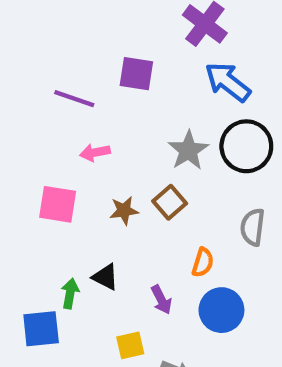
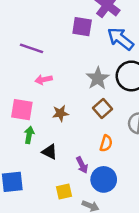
purple square: (136, 74) -> (82, 27), moved
brown square: (170, 202) -> (102, 108), moved
green arrow: (70, 293) -> (29, 135), moved
blue circle: (221, 310) -> (104, 179), moved

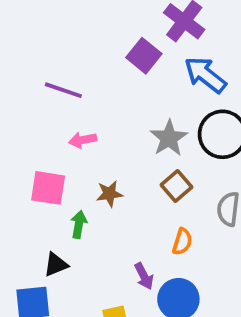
purple square: (82, 27) -> (144, 56), turned 30
green arrow: (29, 135) -> (79, 224), moved
black triangle: (50, 152) -> (56, 265), moved, turned -49

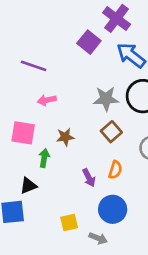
gray star: (169, 138) -> (106, 99), turned 30
purple arrow: (144, 276) -> (89, 178), moved

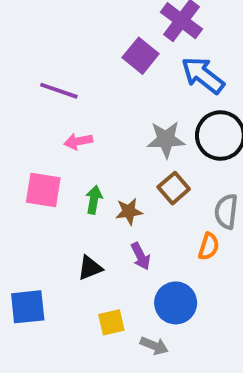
brown star: (65, 137) -> (129, 211), moved
green arrow: (44, 158) -> (94, 200), moved
orange semicircle: (115, 170) -> (209, 246), moved
black triangle: (28, 186) -> (90, 268), moved

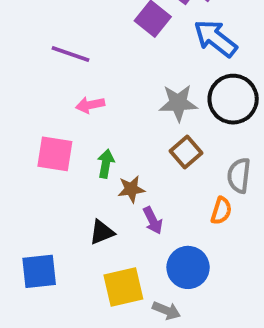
brown star: (129, 211) -> (131, 189), moved
yellow square: (111, 322) -> (123, 287), size x1.5

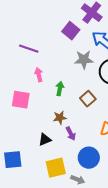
gray star: (178, 103) -> (84, 60), moved
pink arrow: (90, 105) -> (39, 75), turned 88
green arrow: (106, 164) -> (60, 89), moved

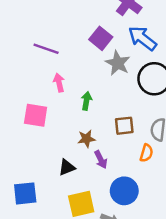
purple square: (71, 31) -> (101, 38), moved
gray star: (84, 60) -> (118, 63), turned 30
brown square: (88, 99) -> (124, 126), moved, turned 35

